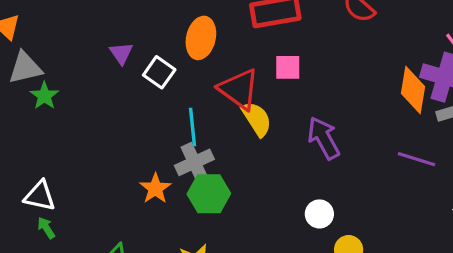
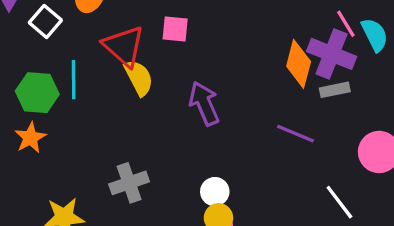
gray cross: (194, 162) -> (129, 183), moved
green hexagon: (209, 194) -> (37, 93), moved
white circle: (319, 214) -> (215, 192), moved

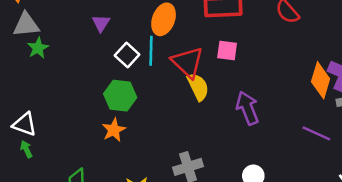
white square: (45, 21) -> (127, 55), moved
cyan line: (74, 80) -> (151, 51), moved

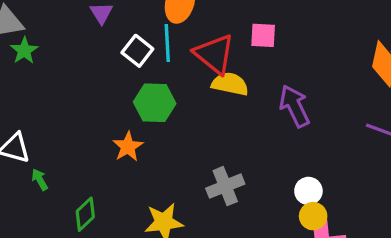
yellow semicircle: (198, 87) -> (230, 84), turned -48
green hexagon: (120, 96) -> (155, 103), moved
green arrow: (26, 149) -> (40, 179), moved

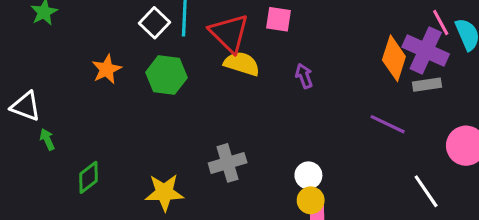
purple arrow: (294, 106) -> (304, 76), moved, size x0.6
orange star: (128, 147) -> (107, 69), moved

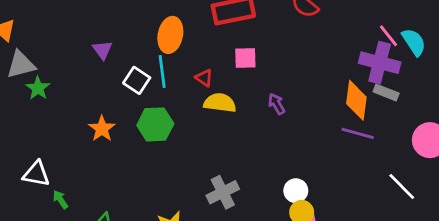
red triangle: (229, 33) -> (204, 78), size x0.5
orange diamond: (394, 58) -> (356, 100), moved
gray rectangle: (427, 85) -> (386, 92), turned 40

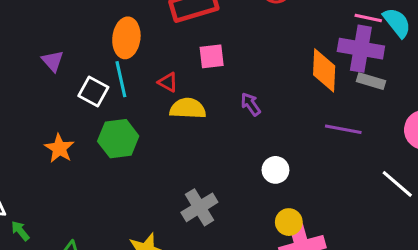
pink line: (389, 36) -> (368, 18), turned -35
orange diamond: (356, 100) -> (324, 70), moved
white circle: (296, 191) -> (275, 170), moved

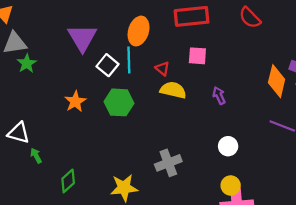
purple triangle: (53, 61) -> (82, 38), size x1.8

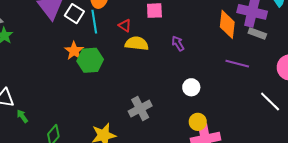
white square: (108, 65) -> (74, 14), moved
orange star: (75, 101) -> (74, 51), moved

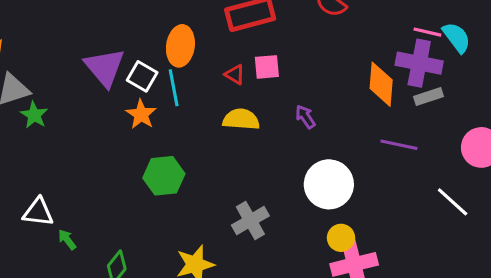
red triangle: (125, 26) -> (235, 75), moved
gray rectangle: (257, 33) -> (429, 96), turned -36
orange star: (74, 51) -> (141, 114), moved
green hexagon: (90, 60) -> (164, 176), moved
white circle: (191, 87) -> (329, 184), size x1.8

